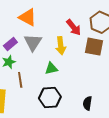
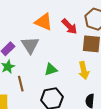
orange triangle: (28, 17) -> (44, 22), moved
yellow arrow: (61, 46) -> (84, 70), moved

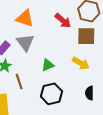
orange triangle: (44, 22) -> (25, 18), moved
yellow arrow: (84, 70) -> (81, 63), turned -42

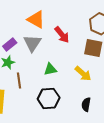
red arrow: (63, 21) -> (62, 35), moved

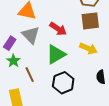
red arrow: (62, 35) -> (58, 29), moved
green triangle: (50, 69) -> (56, 54), size x1.5

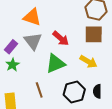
brown line: (30, 75) -> (39, 90), moved
black hexagon: (63, 83) -> (74, 92), moved

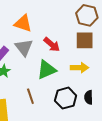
yellow arrow: (88, 62) -> (80, 68), turned -30

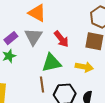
brown line: (30, 96) -> (42, 85), moved

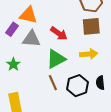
gray triangle: (33, 37) -> (31, 39), turned -42
purple rectangle: (11, 38) -> (12, 29), moved

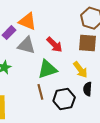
yellow arrow: (89, 54) -> (80, 70), turned 48
black semicircle: (100, 83) -> (88, 89), moved

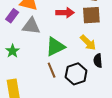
red arrow: (54, 45) -> (65, 13), moved, turned -36

